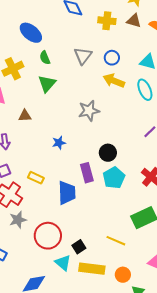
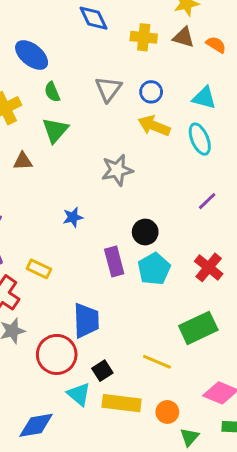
brown triangle: (25, 116) -> (23, 161), moved
blue trapezoid: (67, 193) -> (86, 321), moved

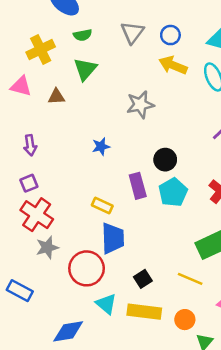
green semicircle: (52, 92) -> (83, 35), turned -78
yellow rectangle: (39, 269) -> (102, 205), moved
yellow line: (157, 362) -> (190, 279), moved
black square: (102, 371) -> (143, 279), moved

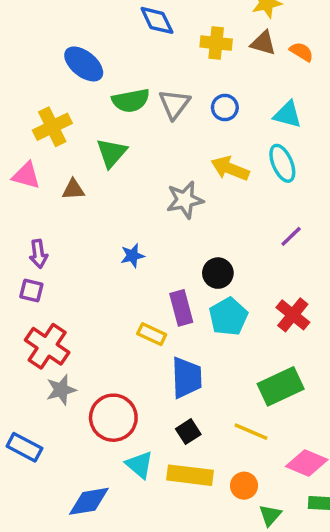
green semicircle: (83, 35) -> (131, 101), moved, size x1.5
yellow arrow: (173, 65) -> (230, 169), moved
purple square: (29, 183) -> (31, 290), moved, turned 36
yellow rectangle: (102, 205) -> (152, 334), moved
blue trapezoid: (113, 238) -> (187, 378), moved

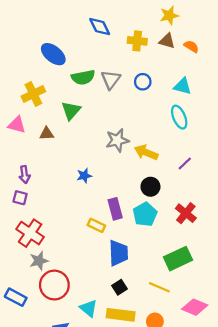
yellow arrow: (230, 169) -> (146, 152), moved
black circle: (218, 273) -> (150, 187), moved
red circle: (113, 418) -> (54, 285), moved

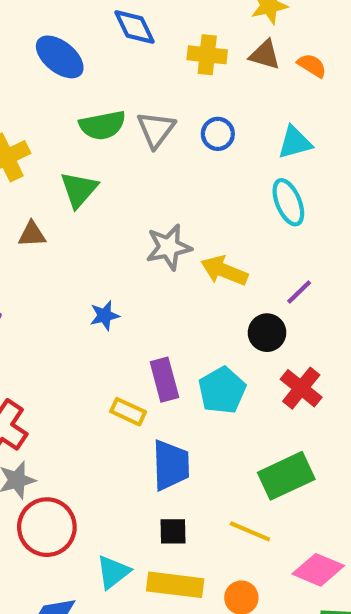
blue ellipse: (53, 54) -> (60, 57), moved
cyan triangle: (183, 86) -> (295, 142), turned -30
black circle: (150, 187) -> (267, 333), moved
black square: (120, 287) -> (173, 531), turned 32
cyan triangle: (89, 308) -> (113, 572), turned 42

